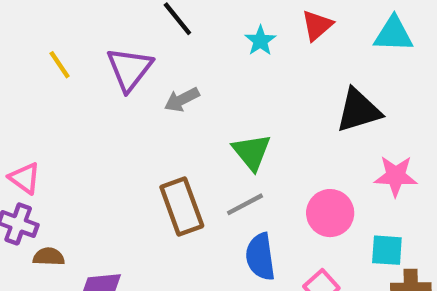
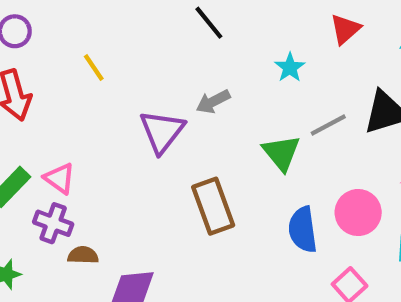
cyan star: (260, 41) -> (290, 68), moved
purple triangle: (129, 69) -> (162, 131), moved
gray line: (245, 204) -> (328, 125), moved
blue semicircle: (260, 257) -> (303, 230), moved

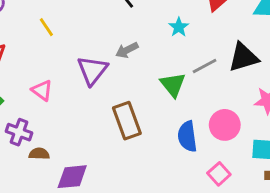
pink triangle: (60, 178) -> (42, 90), moved

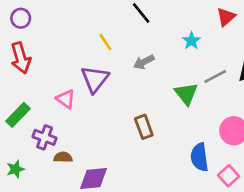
yellow line: (46, 27) -> (105, 42), moved
purple triangle: (92, 70) -> (95, 79), moved
brown rectangle: (127, 121) -> (144, 127), size x0.7
blue semicircle: (187, 136) -> (199, 157), moved

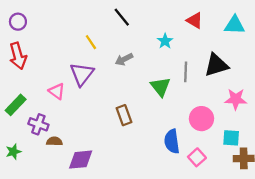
red triangle: (226, 17) -> (195, 21), turned -48
gray line: (215, 76) -> (186, 72), turned -60

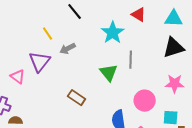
cyan star: (165, 41) -> (113, 33), size x1.6
gray arrow: (124, 59) -> (68, 49), moved
black triangle: (216, 65) -> (174, 48), moved
brown rectangle: (124, 115) -> (77, 98), turned -36

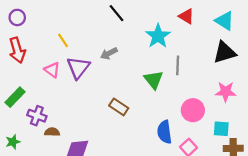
cyan triangle: (174, 19) -> (225, 21), turned 30
yellow line: (48, 34) -> (63, 40), moved
pink triangle: (18, 77) -> (52, 70), moved

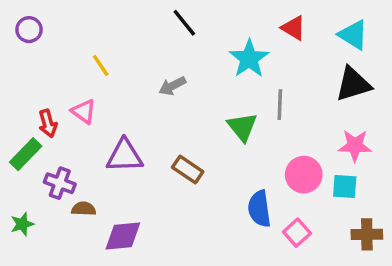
red arrow: (17, 50) -> (48, 123), moved, size x0.7
purple triangle: (78, 68) -> (125, 156), moved, turned 50
cyan square: (221, 129) -> (345, 187), moved

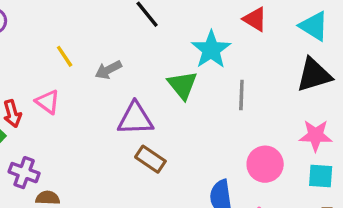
gray arrow: (172, 86) -> (108, 70), moved
green triangle: (242, 127) -> (182, 85), moved
purple triangle: (125, 156) -> (135, 119), moved
cyan square: (345, 187) -> (321, 176), moved

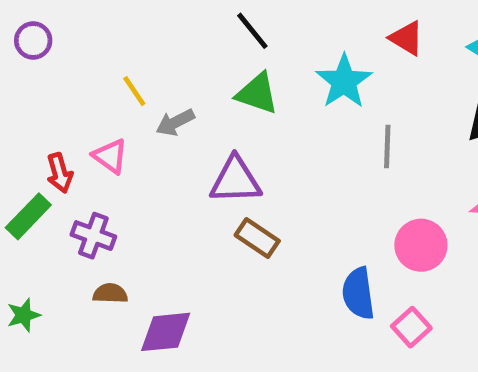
gray arrow: (108, 70) -> (175, 122), moved
green triangle: (182, 85) -> (257, 93), moved, turned -32
purple cross: (24, 173) -> (93, 236), moved

